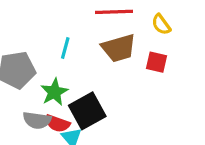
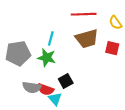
green star: (54, 92) -> (47, 58), moved, turned -30
black square: (87, 111) -> (66, 81), size x0.6

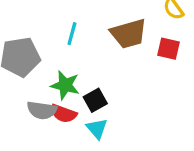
green star: (47, 58) -> (65, 85), moved
cyan triangle: (55, 99) -> (97, 129), moved

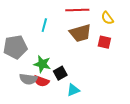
cyan line: (72, 34) -> (44, 25), moved
cyan triangle: (97, 129) -> (73, 90), moved, turned 48

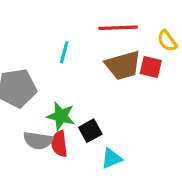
red square: (104, 42) -> (151, 67), moved
red semicircle: (41, 81) -> (59, 144), turned 63

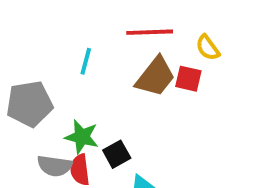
brown trapezoid: (123, 65) -> (155, 77), turned -36

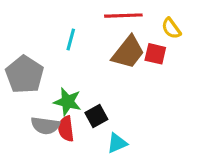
gray pentagon: (29, 104) -> (25, 75), turned -30

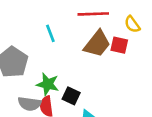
cyan line: (71, 39) -> (50, 33), turned -36
black square: (96, 116) -> (71, 96), turned -36

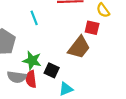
brown trapezoid: (97, 44) -> (79, 47), moved

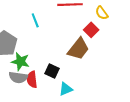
red square: (92, 28) -> (91, 30), turned 32
green star: (32, 61) -> (20, 62), moved

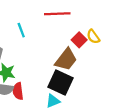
yellow semicircle: (102, 13) -> (93, 37), moved
black square: (52, 71) -> (61, 82), moved, size x1.6

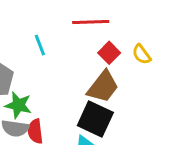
red square: (79, 40) -> (109, 53), moved

